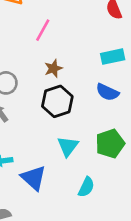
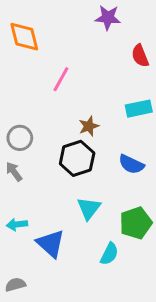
brown star: (53, 68) -> (89, 126), moved
blue semicircle: (107, 92) -> (131, 164), moved
green pentagon: (110, 144) -> (136, 223), moved

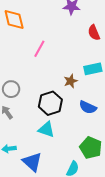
brown star: (89, 126) -> (71, 81), moved
cyan triangle: (89, 208) -> (46, 129), moved, turned -48
green pentagon: (136, 223) -> (91, 148), turned -30

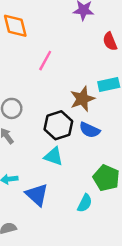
brown star: (71, 81) -> (82, 99), size x1.5
blue semicircle: (88, 107) -> (90, 130), moved

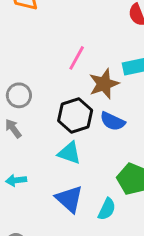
pink line: (45, 61) -> (77, 58), moved
blue triangle: (37, 195) -> (69, 199), moved

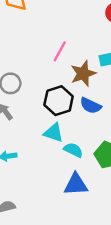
blue triangle: (69, 199) -> (76, 184), moved, turned -45
cyan semicircle: (107, 209) -> (73, 150), moved, turned -90

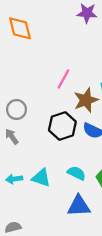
cyan triangle: (54, 133) -> (41, 178), moved

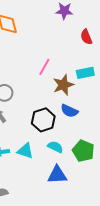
black hexagon: (62, 126) -> (43, 120), moved

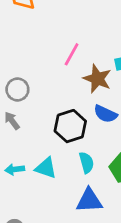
brown star: (63, 85) -> (97, 79), turned -30
cyan semicircle: (55, 147) -> (86, 163), turned 49

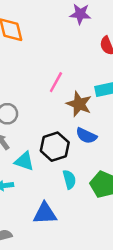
cyan triangle: (46, 168) -> (24, 161), moved
blue triangle: (89, 201) -> (45, 214), moved

